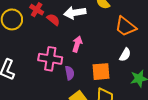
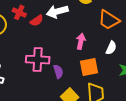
red semicircle: (53, 20) -> (37, 21), turned 112
pink arrow: (77, 44) -> (81, 41), moved

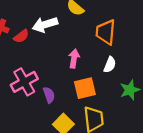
orange trapezoid: (109, 20) -> (106, 32), turned 65
pink cross: (38, 60) -> (24, 82), turned -30

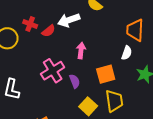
orange trapezoid: (106, 32) -> (135, 30), moved
pink arrow: (74, 58) -> (81, 50), moved

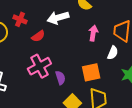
red semicircle: (49, 31) -> (38, 36), moved
pink arrow: (81, 50) -> (93, 33), moved

